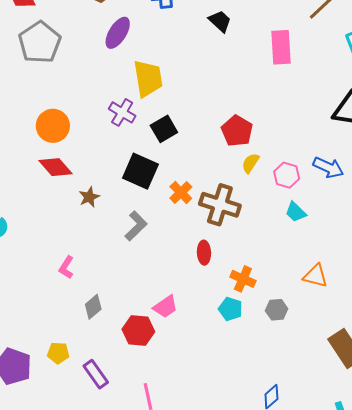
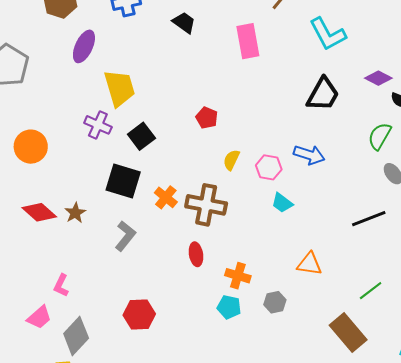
red pentagon: (237, 131) -> (207, 118), moved, size x0.7
red diamond: (55, 167) -> (39, 212), moved
gray diamond: (93, 307) -> (76, 336), moved, size x1.5
pink trapezoid: (165, 307) -> (39, 317), moved
red hexagon: (138, 330) -> (139, 314), moved

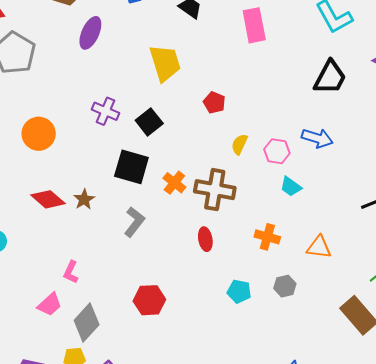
yellow trapezoid: (120, 88) -> (165, 63), moved
orange cross: (238, 276) -> (267, 237), moved

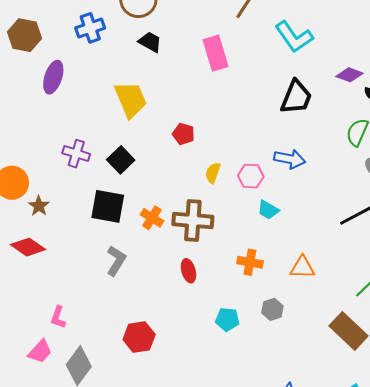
brown star: (84, 199) -> (39, 206), moved

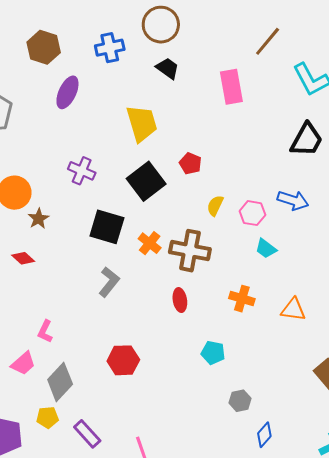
black square: (121, 160) -> (146, 181), moved, size x1.4
red diamond: (28, 247) -> (23, 258), size x0.7
gray hexagon: (272, 309) -> (240, 401), moved

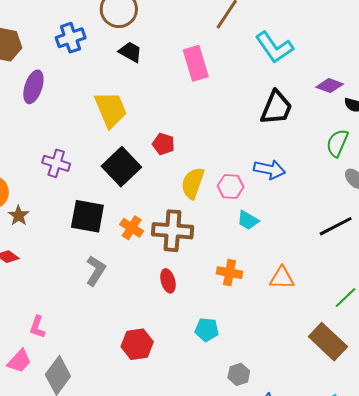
yellow semicircle: (215, 206) -> (193, 183), size x1.5
red hexagon: (123, 360) -> (137, 344), moved

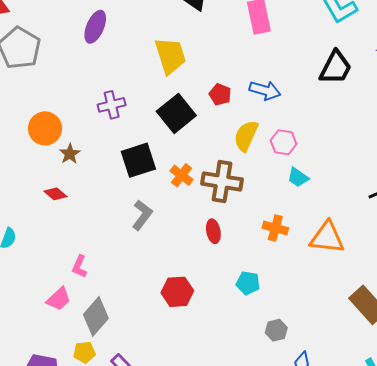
purple cross: (56, 163) -> (112, 105), turned -36
blue arrow: (269, 169) -> (265, 90), moved
black square: (87, 216) -> (138, 160), turned -33
orange triangle: (282, 278) -> (327, 238), size x1.4

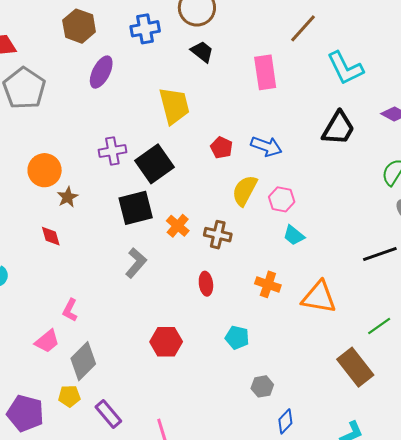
black square: (176, 113) -> (155, 164), moved
brown cross: (222, 182) -> (218, 235), size x0.7
red diamond: (55, 194) -> (51, 236), turned 30

